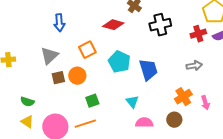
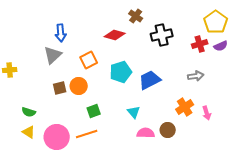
gray triangle: (49, 56) -> (53, 55), moved
cyan pentagon: (119, 62) -> (121, 72), turned 30
blue trapezoid: (148, 70) -> (150, 80), turned -100
brown circle: (174, 120) -> (168, 130), moved

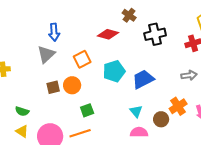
cyan triangle: (134, 112) -> (136, 111), moved
brown circle: (168, 130) -> (161, 119), moved

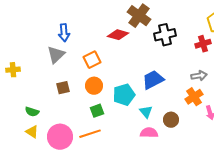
brown cross: (129, 15) -> (139, 16), size x1.6
cyan pentagon: (114, 71) -> (124, 95), moved
orange circle: (72, 85) -> (94, 86), moved
orange cross: (178, 106) -> (194, 97), moved

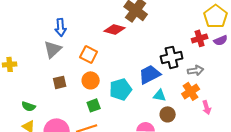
black cross: (165, 35) -> (172, 57), moved
orange square: (92, 60) -> (89, 54), turned -36
cyan triangle: (146, 112) -> (160, 95), moved, turned -40

